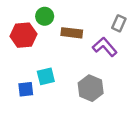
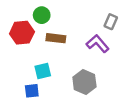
brown rectangle: (72, 33) -> (56, 38), moved
blue square: (26, 89) -> (32, 91), moved

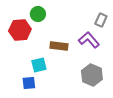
brown rectangle: (56, 38) -> (59, 46), moved
gray hexagon: (84, 82) -> (92, 75), moved

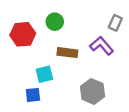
green circle: (38, 14) -> (55, 22), moved
gray hexagon: (92, 75) -> (92, 91), moved

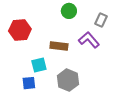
green circle: (55, 22) -> (69, 11), moved
gray hexagon: (92, 91) -> (68, 80), moved

